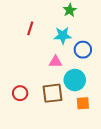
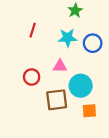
blue circle: (83, 50) -> (93, 43), moved
red circle: (20, 93) -> (32, 77), moved

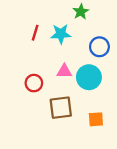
cyan star: (68, 38) -> (61, 34), moved
cyan circle: (81, 86) -> (89, 77), moved

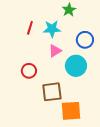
pink triangle: (64, 71) -> (55, 51), moved, turned -32
orange square: (96, 119) -> (71, 111), moved, size x1.5

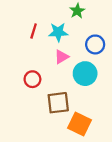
orange square: (71, 111) -> (79, 124), turned 30

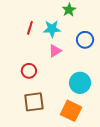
cyan circle: (85, 74) -> (80, 83), moved
brown square: (58, 103) -> (34, 102), moved

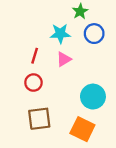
red line: (30, 28) -> (35, 56), moved
blue circle: (85, 40) -> (94, 34), moved

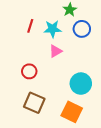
red line: (35, 56) -> (30, 26), moved
brown square: (39, 119) -> (34, 103), turned 30

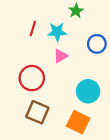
blue circle: (82, 29) -> (97, 44), moved
red circle: (29, 71) -> (32, 78), size x1.5

